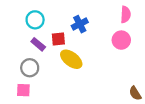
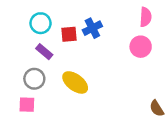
red square: (58, 39) -> (69, 34), moved
yellow ellipse: (71, 59) -> (75, 82), moved

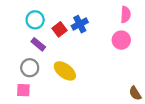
red square: (69, 34) -> (60, 29), turned -32

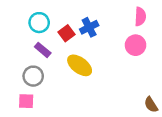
yellow ellipse: (65, 71) -> (80, 65), moved

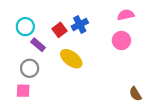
pink semicircle: (140, 17) -> (126, 15), turned -105
cyan circle: (39, 23) -> (25, 27), moved

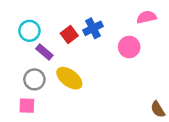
pink circle: (121, 41) -> (129, 47), moved
yellow ellipse: (71, 59) -> (69, 78), moved

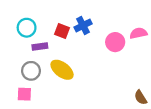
pink semicircle: (147, 17) -> (138, 33), moved
red square: (69, 35) -> (62, 31), turned -32
purple rectangle: (44, 52) -> (40, 47), turned -48

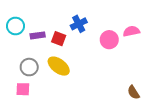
cyan circle: (27, 28) -> (15, 26), moved
red square: (62, 31) -> (59, 39), moved
purple rectangle: (40, 47) -> (38, 35), moved

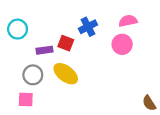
pink semicircle: (131, 31) -> (128, 21), moved
purple rectangle: (38, 35) -> (45, 50), moved

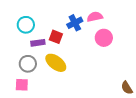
pink semicircle: (128, 21) -> (95, 17), moved
cyan circle: (18, 29) -> (26, 25), moved

